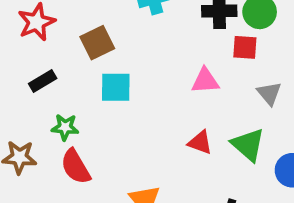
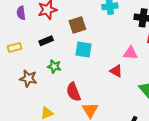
red triangle: (200, 142) -> (116, 71), moved
red semicircle: (76, 167) -> (73, 92), moved

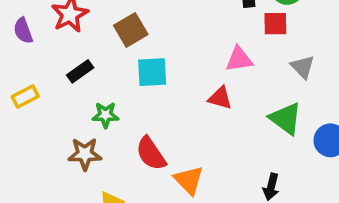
brown star: (28, 79) -> (85, 154), moved

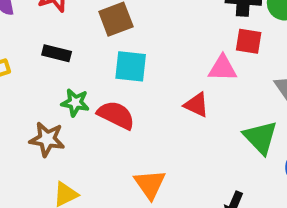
red square: (275, 24) -> (249, 41), moved
black rectangle: (80, 71) -> (57, 53), turned 40
red semicircle: (151, 154) -> (116, 115), moved, turned 141

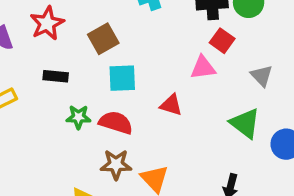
red square: (249, 41) -> (222, 41), turned 35
red triangle: (196, 105) -> (171, 105), moved
brown star: (47, 139) -> (116, 164), moved

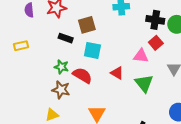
black rectangle: (56, 76) -> (66, 38), moved
green triangle: (245, 123) -> (144, 83), moved
brown star: (116, 164) -> (61, 90), moved

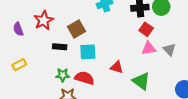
pink triangle: (141, 56) -> (149, 48), moved
green triangle: (144, 83) -> (141, 81), moved

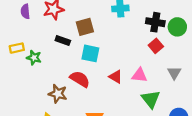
pink triangle: (149, 48) -> (139, 75), moved
green star: (63, 75) -> (34, 58), moved
green triangle: (141, 81) -> (151, 99), moved

